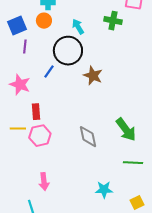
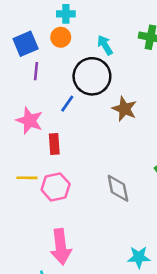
red rectangle: (36, 112) -> (54, 144), moved
pink arrow: (44, 182) -> (61, 247), size x1.5

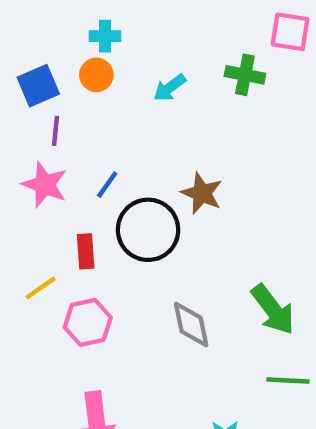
cyan arrow: (105, 45) -> (170, 88), turned -96
black circle: (92, 76) -> (148, 230), moved
pink star: (29, 121) -> (45, 185), moved
yellow line: (27, 178) -> (40, 288), moved, turned -36

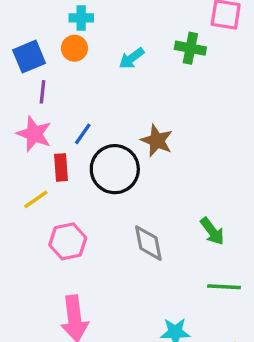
red rectangle: (86, 251) -> (61, 167), moved
yellow line: (40, 288) -> (36, 199), moved
green arrow: (273, 309) -> (212, 231), size x0.7

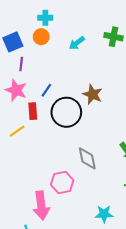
pink hexagon: (68, 241) -> (62, 182), moved

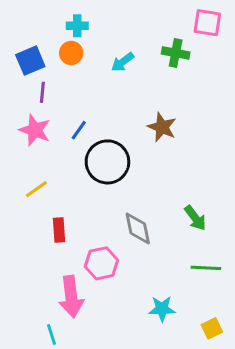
brown star: (93, 94) -> (162, 127), moved
red rectangle: (33, 111) -> (59, 230), moved

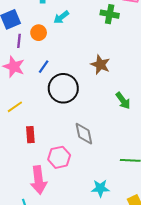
orange circle: (71, 53) -> (39, 33), moved
cyan arrow: (123, 62) -> (61, 17), moved
green arrow: (195, 218) -> (123, 101), moved

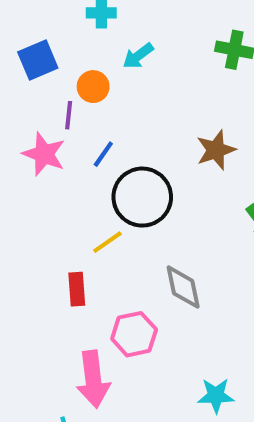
purple line: (19, 41) -> (69, 115), moved
brown star: (100, 65) -> (216, 150), turned 30
yellow line: (15, 107) -> (107, 242), moved

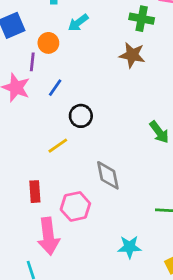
brown star: (216, 150) -> (132, 55), moved, turned 30
black circle: (142, 197) -> (81, 116), size x0.6
red rectangle: (77, 289) -> (35, 192), moved

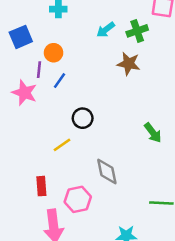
green cross: (142, 19) -> (137, 31), turned -30
cyan arrow: (78, 23) -> (106, 30), moved
blue line: (55, 88) -> (60, 81), moved

